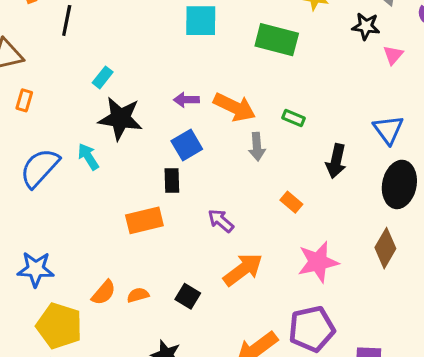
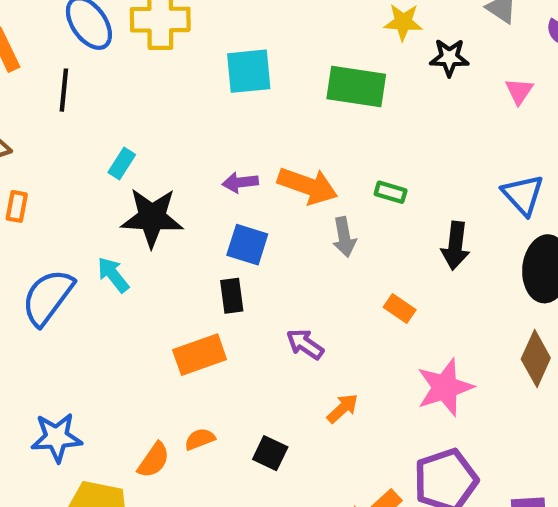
black star: (366, 26) -> (449, 58), moved
blue square: (187, 145) -> (247, 245), turned -36
orange arrow: (243, 270) -> (343, 408), size x0.6
orange semicircle: (138, 295) -> (200, 439), moved

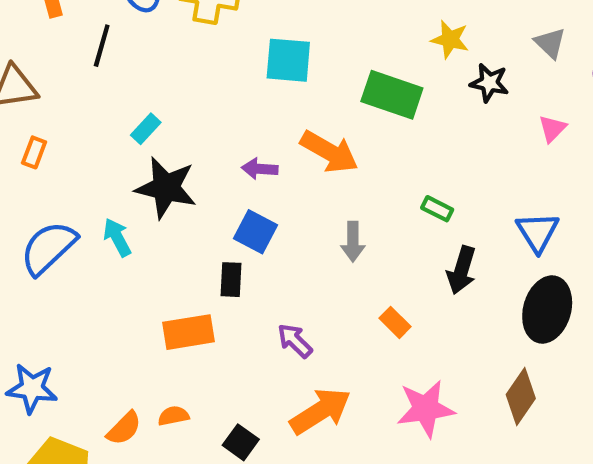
orange arrow: (308, 186) -> (329, 152), moved
green rectangle: (391, 192) -> (437, 209), moved
orange arrow: (343, 408) -> (320, 411), size x1.8

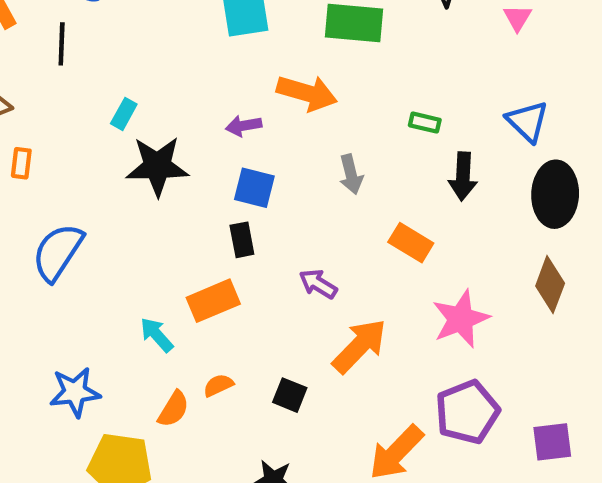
cyan arrow: (117, 237) -> (157, 335), moved
orange rectangle: (395, 322) -> (411, 243), size x1.4

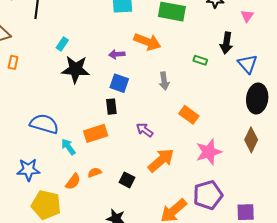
black arrow: (463, 176) -> (226, 43), moved
blue semicircle: (58, 252) -> (44, 124), moved, turned 68

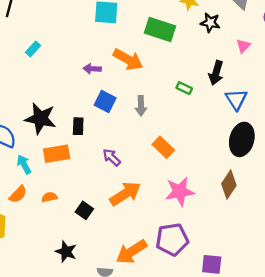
black star: (76, 69) -> (40, 118), moved
blue square: (119, 83) -> (105, 102), moved
orange semicircle: (73, 182) -> (18, 194), moved

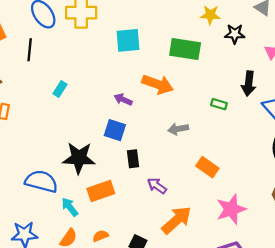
purple arrow: (92, 69) -> (123, 99), turned 30
blue square: (105, 102) -> (115, 130), moved
gray arrow: (141, 106) -> (178, 129), turned 90
black rectangle: (78, 126) -> (133, 159), moved

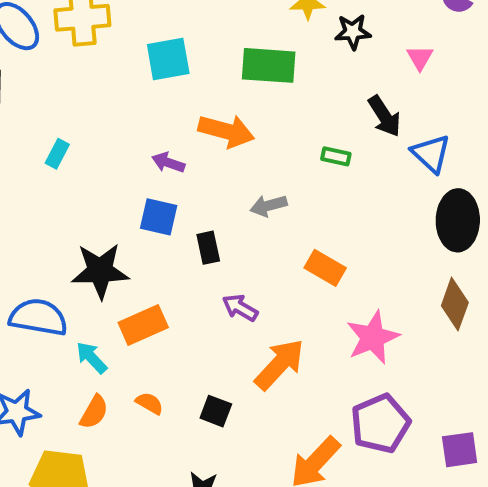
black arrow: (249, 84) -> (384, 116), turned -35
black rectangle: (133, 159) -> (208, 248), moved
orange semicircle: (101, 236) -> (150, 403), turned 56

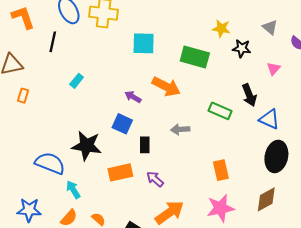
blue triangle: (431, 153) -> (269, 119), turned -30
green rectangle: (336, 156) -> (220, 111), size x1.5
orange rectangle: (325, 268) -> (221, 170), moved, turned 36
brown diamond: (455, 304) -> (266, 199), turned 30
orange rectangle: (143, 325) -> (120, 172), moved

